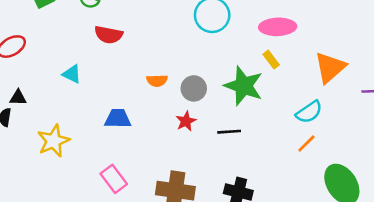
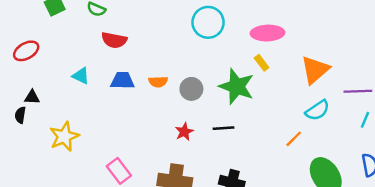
cyan semicircle: (309, 112) -> (317, 110), moved
blue trapezoid: (118, 119) -> (122, 81), moved
red star: (186, 121) -> (184, 132), moved

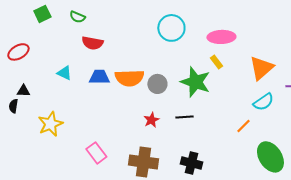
orange semicircle: (158, 82) -> (129, 78), size x1.8

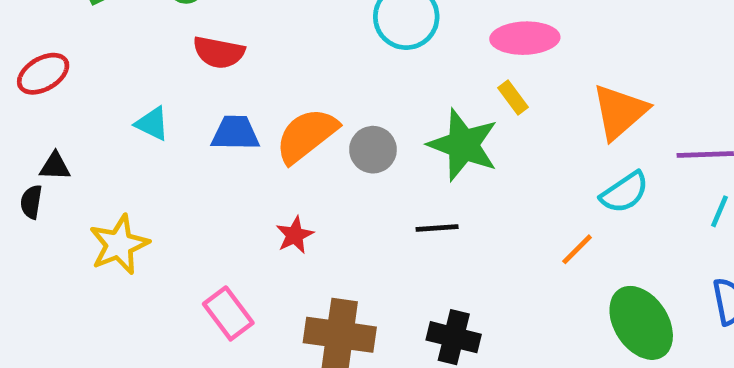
orange semicircle: (129, 78) -> (307, 135), turned 144
red star: (151, 120) -> (295, 235), moved

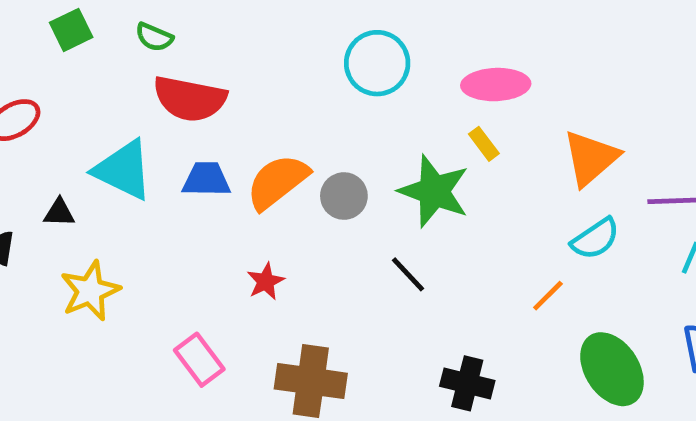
red semicircle: (219, 52) -> (190, 99), size x1.4
cyan triangle: (152, 124) -> (123, 170), size x1.8
black triangle: (55, 166) -> (59, 213), moved
black line: (437, 228) -> (408, 274), turned 51
black cross: (454, 337) -> (467, 383), moved

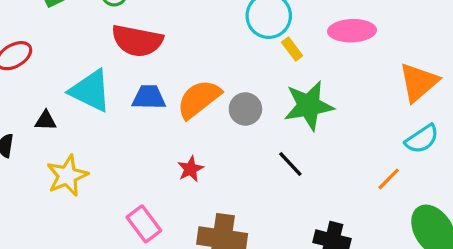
yellow rectangle: (484, 144) -> (292, 49), moved
green star: (434, 191) -> (309, 106), turned -30

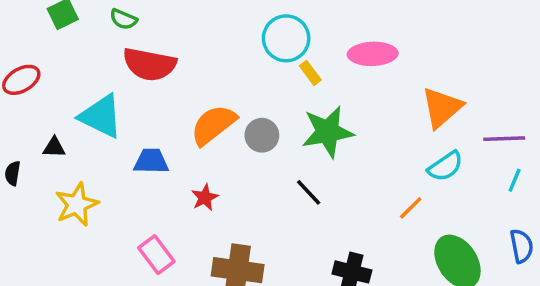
blue trapezoid: (149, 97) -> (151, 161), moved

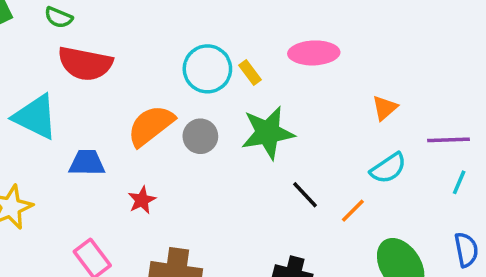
cyan circle: (286, 38) -> (207, 69), moved
orange triangle: (442, 108) -> (385, 108), size x0.6
black line: (309, 192) -> (305, 195), moved

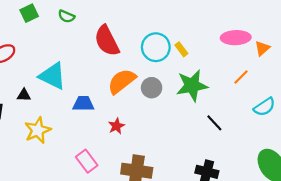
pink ellipse: (314, 53) -> (236, 38), moved
red semicircle: (85, 64) -> (107, 41), moved, turned 52
orange triangle: (385, 108) -> (262, 48), moved
orange line: (353, 211) -> (241, 77), moved

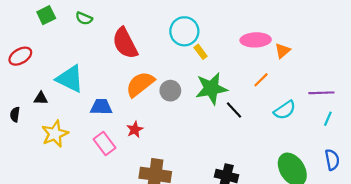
cyan circle: (156, 47) -> (184, 31), moved
black line: (214, 123) -> (234, 110), moved
pink rectangle: (87, 161) -> (104, 144), moved

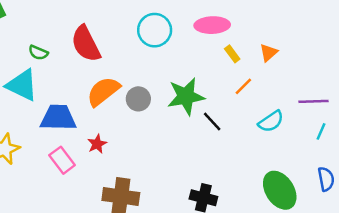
green semicircle: (84, 18) -> (38, 53), moved
pink ellipse: (256, 40) -> (212, 25), moved
yellow rectangle: (201, 52) -> (232, 54), moved
blue trapezoid: (101, 107) -> (58, 118), size x1.4

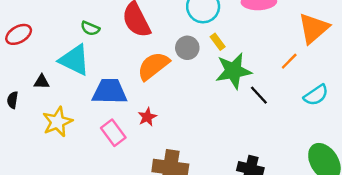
orange triangle: (268, 53) -> (314, 28), size x1.8
yellow rectangle: (232, 54) -> (218, 42), moved
gray circle: (138, 99) -> (187, 48), moved

